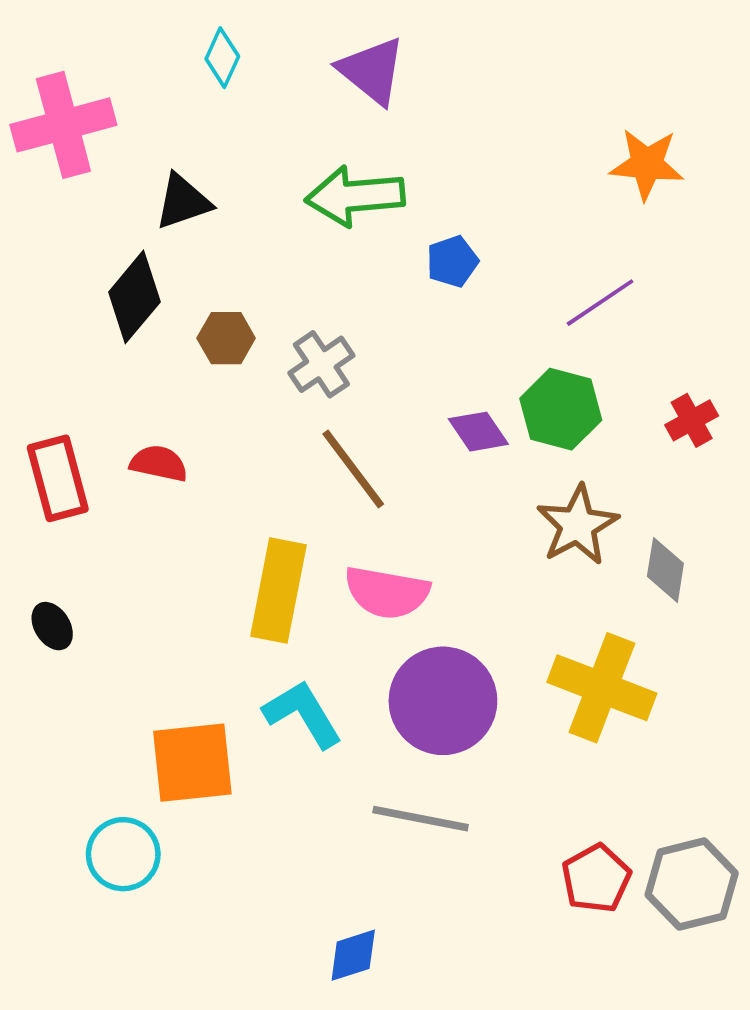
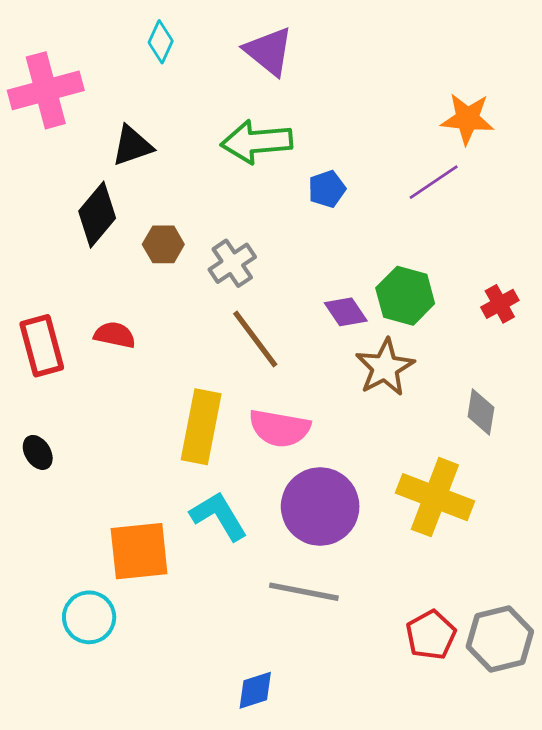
purple line: (600, 303) -> (434, 182), moved
brown star: (578, 525) -> (385, 367), moved

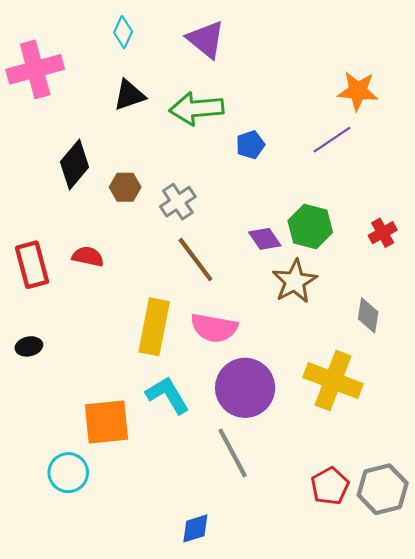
black triangle: (132, 146) -> (129, 95), moved
black ellipse: (38, 452) -> (29, 346), turned -70
gray line: (304, 592) -> (233, 453), turned 51

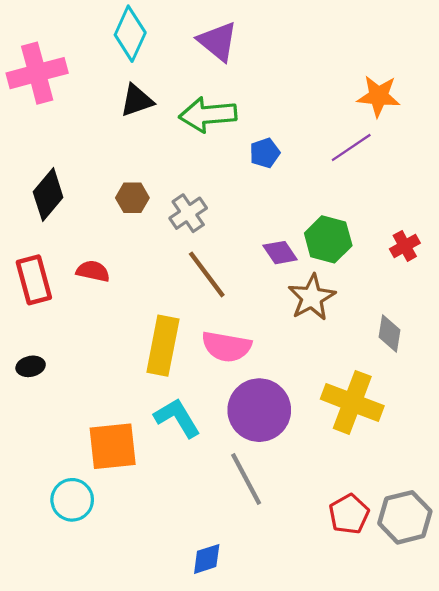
cyan diamond: (123, 32) -> (130, 34), size x1.6
black diamond: (74, 164) -> (48, 195), moved

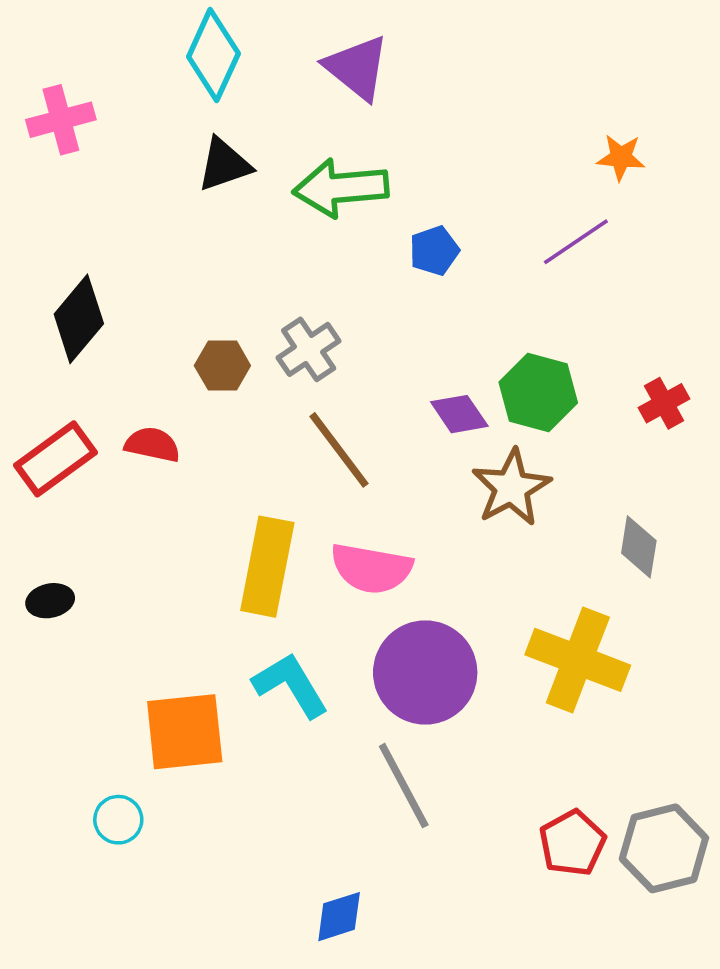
pink cross: (37, 73) -> (61, 120), size x0.7
orange star: (379, 96) -> (621, 157), size x0.7
brown hexagon: (132, 198) -> (222, 366), moved
red rectangle: (34, 280) -> (55, 459), turned 69
cyan circle: (72, 500) -> (118, 820), size x0.7

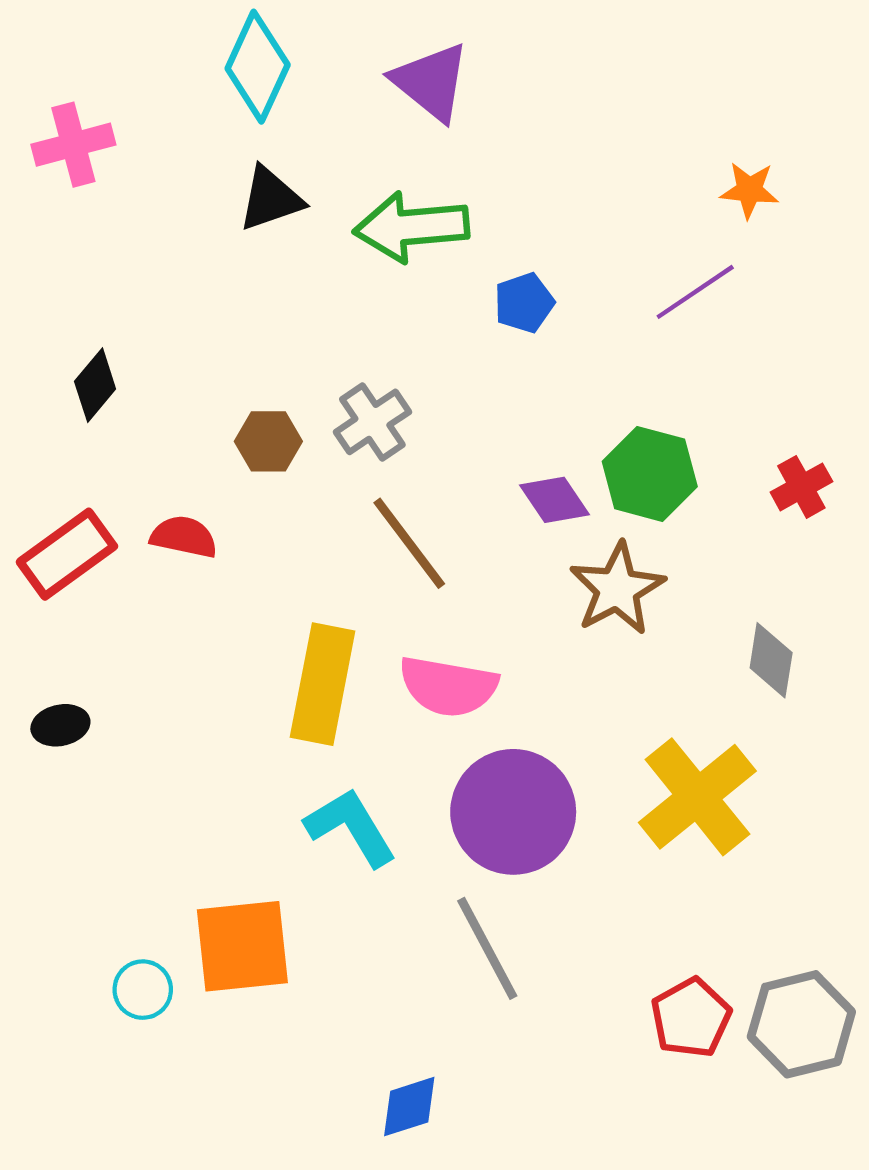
black diamond: (79, 319) -> (95, 385), size x0.7
yellow cross: (578, 660) -> (697, 797), turned 30
orange square: (185, 732) -> (242, 946), moved

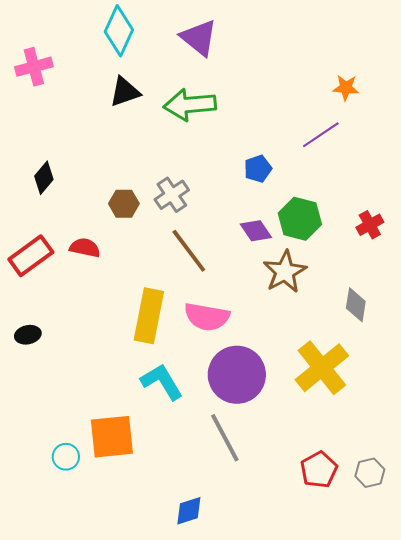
blue pentagon: (524, 303) -> (258, 169), moved
gray hexagon: (801, 1024) -> (370, 473), size x0.6

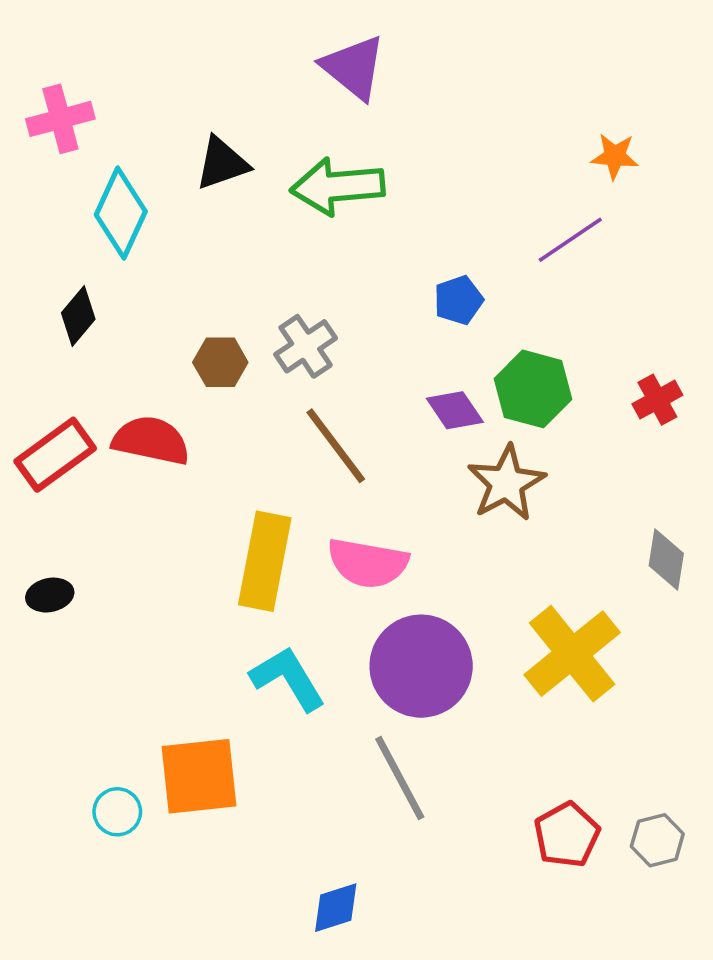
cyan diamond: (119, 31) -> (121, 213), moved
red semicircle: (85, 248) -> (151, 440), size x1.4
gray diamond: (356, 305) -> (666, 559), moved

